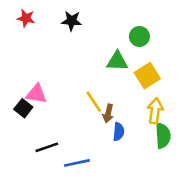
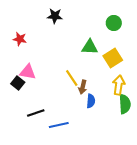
red star: (26, 18) -> (20, 39), moved
green circle: (139, 36) -> (114, 23), moved

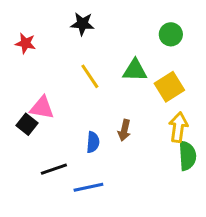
red star: (20, 39) -> (25, 43), moved
yellow line: (72, 78) -> (90, 76), moved
blue semicircle: (91, 101) -> (93, 142), moved

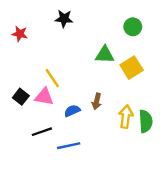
yellow line: (90, 76) -> (52, 78), moved
pink triangle: (42, 108) -> (44, 97), moved
yellow arrow: (178, 127) -> (126, 117), moved
blue semicircle: (93, 142) -> (72, 111), turned -119

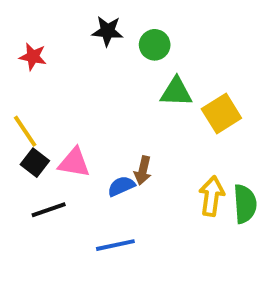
green circle: (133, 27) -> (155, 45), moved
yellow line: (52, 78) -> (25, 131), moved
brown arrow: (97, 101) -> (143, 170), moved
black line: (42, 132) -> (49, 210), moved

